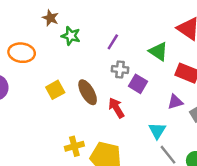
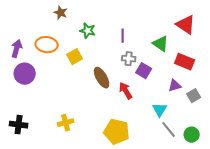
brown star: (50, 18) -> (61, 13), moved
purple line: (113, 42) -> (123, 36), turned -32
yellow square: (55, 90) -> (75, 57), moved
yellow cross: (74, 146) -> (66, 123), moved

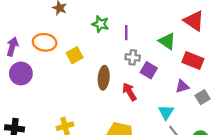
green star: (88, 31) -> (100, 24), moved
brown ellipse: (102, 78) -> (104, 78), turned 35

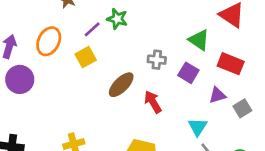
purple line: (126, 33) -> (92, 29), moved, turned 48
orange ellipse: (45, 42) -> (49, 41), turned -70
purple square: (149, 70) -> (188, 73), moved
brown ellipse: (104, 78) -> (121, 85), turned 40

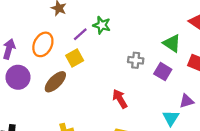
brown ellipse: (121, 85) -> (55, 82), moved
purple triangle: (217, 95) -> (187, 101), moved
red arrow: (153, 102) -> (120, 99), moved

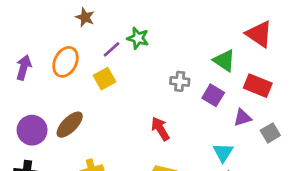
purple circle: (18, 77) -> (32, 130), moved
brown ellipse: (55, 82) -> (70, 125), moved
purple triangle: (187, 101) -> (242, 118), moved

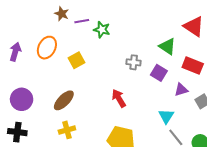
purple line: (111, 49) -> (82, 21), moved, turned 32
brown ellipse: (70, 125) -> (64, 100), moved

